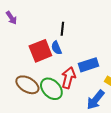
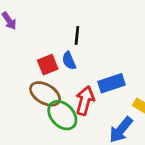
red square: (40, 51) -> (48, 65), size x0.7
brown ellipse: (27, 85) -> (45, 94), moved

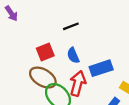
black line: (77, 35) -> (71, 26), turned 63
blue semicircle: (69, 61) -> (73, 55), moved

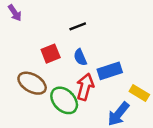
brown ellipse: (43, 78) -> (32, 83), moved

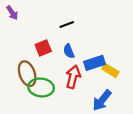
brown ellipse: (32, 83) -> (27, 74), turned 40
yellow rectangle: (139, 93) -> (110, 70), moved
green ellipse: (64, 100) -> (41, 87), moved, turned -40

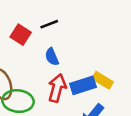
red square: (43, 48) -> (21, 35), moved, turned -35
blue rectangle: (94, 63) -> (83, 85), moved

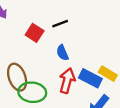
blue rectangle: (83, 85) -> (90, 78), turned 45

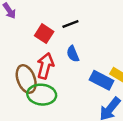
red arrow: (67, 81) -> (45, 66), moved

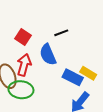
black line: (70, 24) -> (61, 33), moved
blue semicircle: (73, 54) -> (48, 55), size x1.5

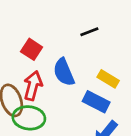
black line: (61, 33) -> (89, 32), moved
yellow rectangle: (88, 73) -> (108, 79), moved

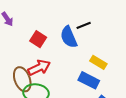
blue semicircle: (64, 72) -> (69, 37), moved
red arrow: (33, 86) -> (39, 68), turned 50

